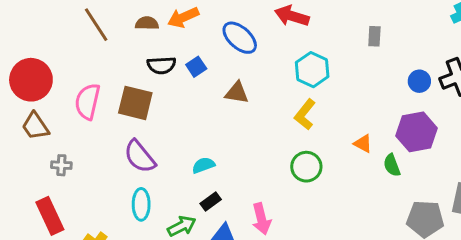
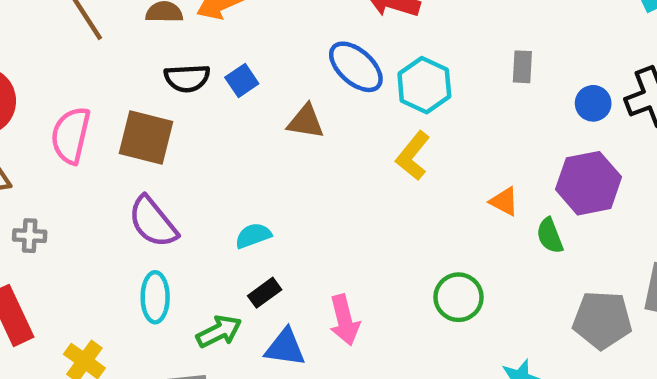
gray rectangle: (374, 36) -> (522, 67), moved
blue ellipse: (240, 38) -> (356, 67), moved
green circle: (306, 167) -> (459, 297), moved

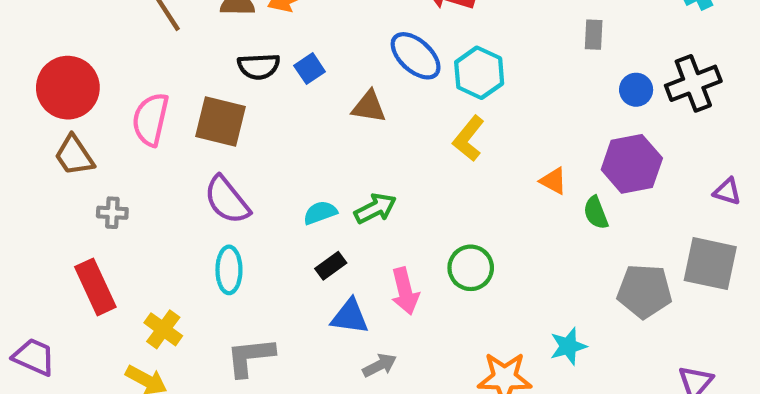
gray rectangle: (522, 67) -> (594, 35), moved
green circle: (459, 297) -> (471, 268), moved
green arrow: (219, 331) -> (375, 208), moved

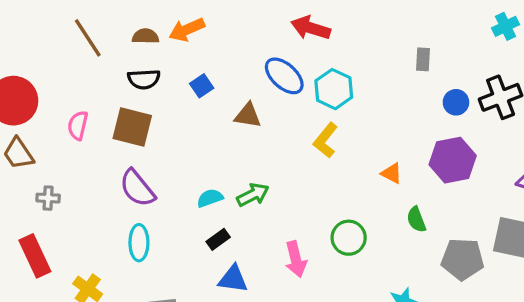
black semicircle: (259, 66) -> (144, 79), moved
pink semicircle: (151, 119) -> (78, 125), size x0.7
green semicircle: (596, 213) -> (416, 220), moved
green circle: (471, 268) -> (349, 238), moved
pink arrow: (405, 291) -> (296, 259), moved

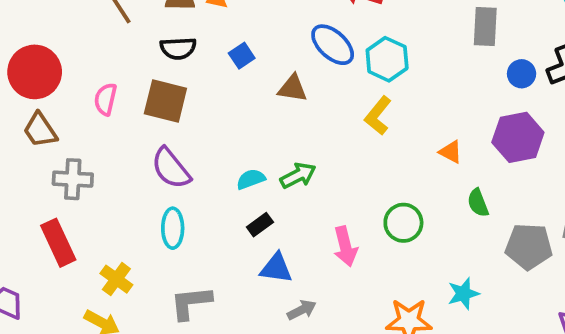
gray rectangle: (423, 59) -> (485, 27), size x1.5
gray cross: (48, 198) -> (73, 179), size x1.5

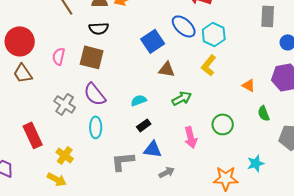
blue square: (242, 56) -> (153, 41), moved, size x1.6
brown triangle: (293, 88) -> (167, 69), moved
green arrow: (298, 176) -> (182, 98), moved
gray cross: (73, 179) -> (65, 104), moved, turned 30
gray L-shape: (191, 303) -> (123, 161), moved

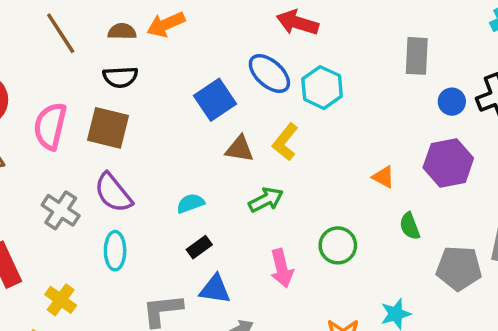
pink semicircle: (59, 56) -> (50, 126), size x1.5
yellow L-shape: (209, 65) -> (285, 142), moved

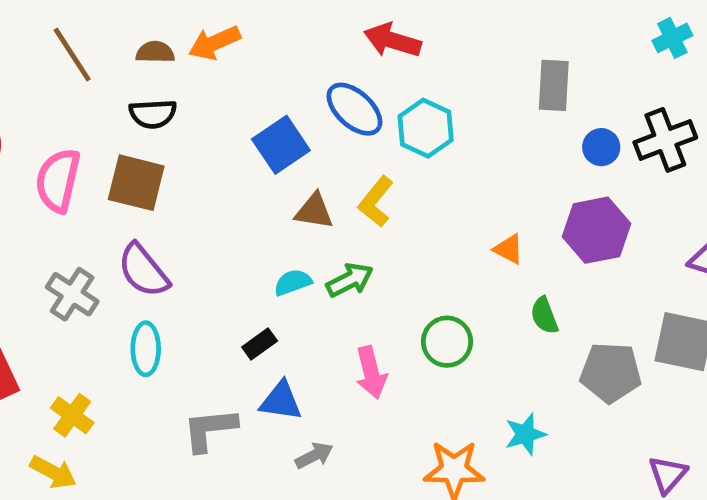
cyan semicircle: (190, 203) -> (293, 282), moved

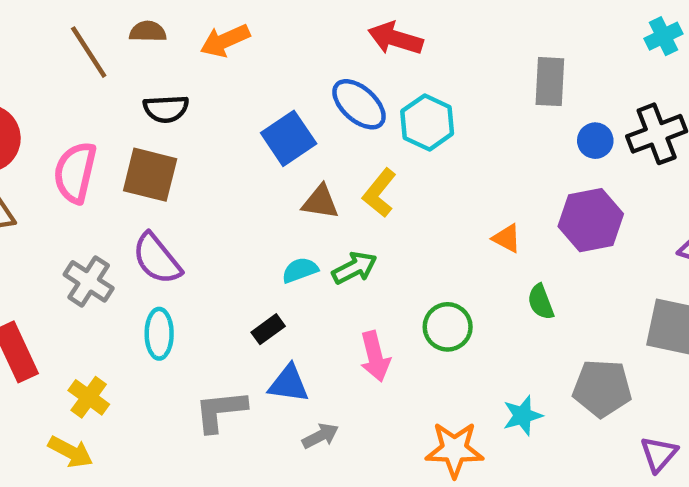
brown semicircle: (155, 52) -> (148, 32), moved
gray pentagon: (611, 372) -> (602, 388), moved

